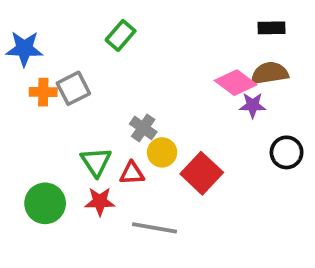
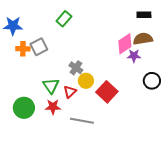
pink diamond: (236, 83) -> (125, 44), turned -70
red triangle: (132, 173) -> (70, 92), turned -40

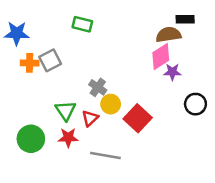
green rectangle: (64, 19) -> (82, 24), turned 63
brown semicircle: (143, 39) -> (168, 35), moved

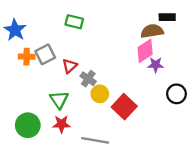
blue star: (17, 33) -> (15, 30), turned 30
red triangle: (90, 118) -> (70, 66), moved

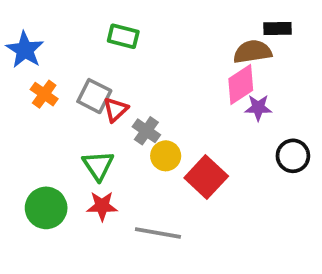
gray square: (45, 54) -> (94, 96), moved, turned -36
orange cross: (27, 57) -> (44, 94), turned 35

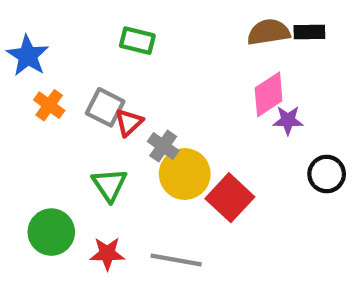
brown semicircle: (252, 52) -> (269, 32), moved
yellow circle: (166, 156) -> (185, 174), size x1.5
red star: (102, 206) -> (107, 254), moved

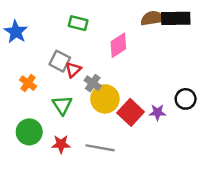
black rectangle: (309, 32) -> (176, 18), size x1.6
pink diamond: (269, 94) -> (118, 45), moved
orange cross: (49, 105) -> (28, 83), moved
purple star: (288, 120) -> (157, 112), moved

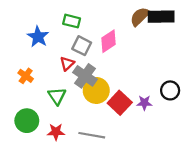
brown semicircle: (153, 18) -> (140, 17), turned -35
blue star: (16, 32) -> (38, 37), moved
gray square: (60, 61) -> (82, 46), moved
gray cross: (93, 83) -> (85, 76), size x1.5

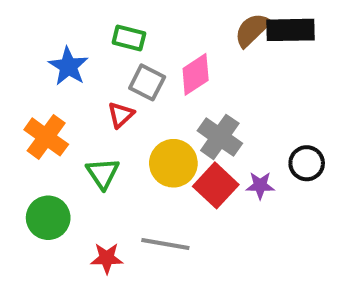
orange cross: (26, 76) -> (46, 137), size x1.5
gray cross: (85, 76) -> (220, 137), moved
red star: (56, 132) -> (107, 258), moved

